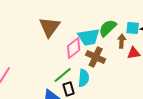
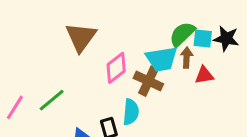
green semicircle: (108, 28) -> (182, 34), moved
cyan trapezoid: (89, 37) -> (162, 59), moved
green line: (63, 75) -> (52, 100), moved

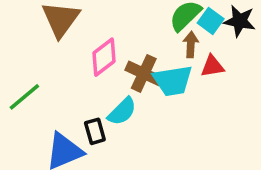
cyan square: (203, 39) -> (211, 21), turned 30
cyan trapezoid: (162, 59) -> (173, 81), moved
cyan semicircle: (131, 112) -> (122, 111), turned 40

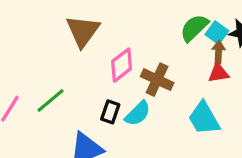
brown arrow: (191, 44) -> (218, 52), moved
cyan trapezoid: (173, 81) -> (204, 118), moved, turned 69
black rectangle: (95, 131) -> (110, 112), moved, turned 35

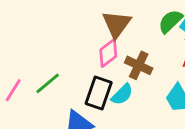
brown triangle: (83, 31) -> (117, 24), moved
black rectangle: (110, 112) -> (99, 93), size x1.6

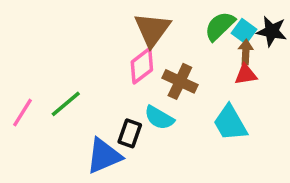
black rectangle: (99, 93) -> (130, 133), moved, size x0.7
cyan semicircle: (122, 94) -> (159, 118), turned 75

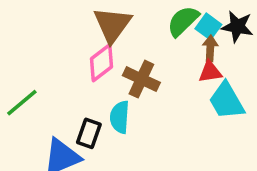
cyan semicircle: (159, 118) -> (120, 117), turned 64
cyan trapezoid: (230, 123) -> (227, 101), moved

